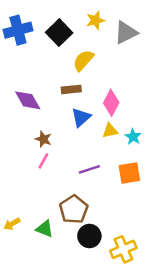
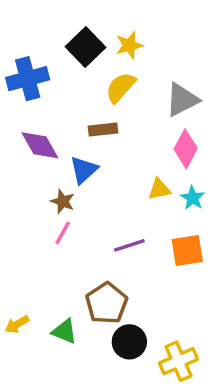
yellow star: (95, 20) -> (129, 45), moved
blue cross: (18, 30) -> (28, 79), moved
gray triangle: (126, 33) -> (182, 100), moved
pink diamond: (111, 103) -> (186, 149), moved
blue triangle: (81, 117) -> (84, 170), moved

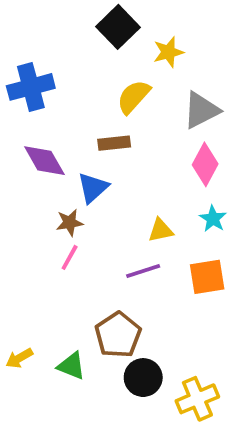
yellow star: (129, 45) -> (168, 52), moved
black square: (85, 47) -> (118, 27), moved
yellow triangle: (159, 189) -> (161, 230), moved
brown star: (63, 201) -> (70, 223), turned -30

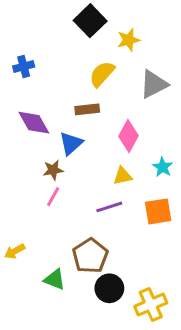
blue cross: (31, 87) -> (24, 67), size x0.6
pink diamond: (205, 164) -> (129, 136), moved
yellow arrow: (19, 358) -> (15, 251), moved

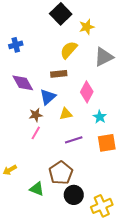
cyan star: (163, 167) -> (100, 117), moved
yellow triangle: (123, 176) -> (66, 114), moved

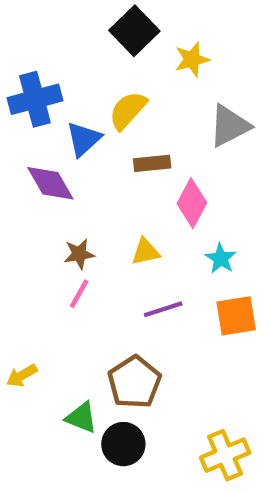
blue cross: (16, 45) -> (35, 99), size x1.6
yellow semicircle: (69, 50) -> (128, 110), moved
brown rectangle: (59, 74) -> (152, 163), moved
blue triangle: (48, 97) -> (84, 139), moved
black circle: (74, 195) -> (123, 444), moved

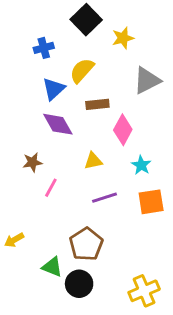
blue cross: (35, 99) -> (44, 48), moved, size x0.6
purple diamond: (50, 183) -> (58, 124), moved
brown star: (79, 254) -> (32, 162), moved

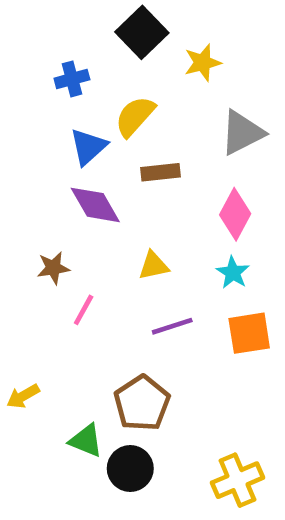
pink diamond: (123, 130) -> (235, 214), moved

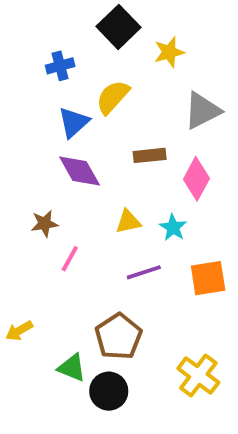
brown rectangle: (161, 172) -> (150, 155), moved
cyan star: (233, 273) -> (173, 227), moved
yellow cross: (238, 480) -> (198, 376), moved, turned -30

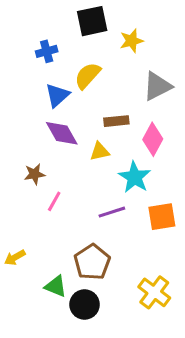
black square: (118, 27) -> (92, 21), turned 32
yellow triangle: (128, 222) -> (100, 151), moved
cyan star: (173, 227) -> (135, 177), size x1.5

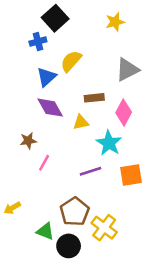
black square: (92, 21) -> (55, 18), moved, turned -30
yellow star: (132, 41) -> (115, 22), moved
yellow cross: (154, 292) -> (104, 228), moved

